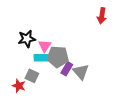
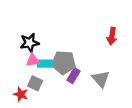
red arrow: (102, 16) -> (112, 36), moved
pink triangle: (45, 46) -> (33, 60), moved, turned 48
gray triangle: (81, 72) -> (101, 79), moved

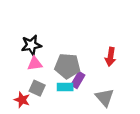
red arrow: (112, 36) -> (110, 57), moved
cyan rectangle: (45, 64) -> (65, 87), moved
gray triangle: (101, 79) -> (105, 97), moved

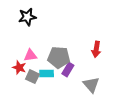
black star: (31, 45) -> (27, 17), moved
cyan rectangle: (65, 87) -> (47, 74), moved
red star: (22, 100) -> (19, 67), moved

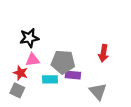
black star: (27, 17) -> (29, 38), moved
purple rectangle: (68, 70) -> (73, 75), turned 64
gray square: (32, 77) -> (17, 90), moved

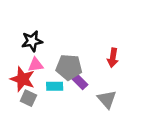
red star: (21, 73) -> (23, 79), size x1.5
purple rectangle: (73, 75) -> (80, 81), turned 40
gray square: (17, 90) -> (28, 98), moved

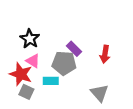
black star: (32, 41) -> (30, 39), turned -30
pink triangle: (36, 65) -> (33, 61), turned 40
purple rectangle: (80, 81) -> (74, 49), moved

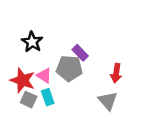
red arrow: (105, 54) -> (116, 73), moved
pink triangle: (33, 61) -> (44, 76), moved
cyan rectangle: (51, 81) -> (48, 97), moved, turned 72

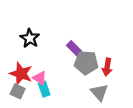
gray pentagon: (69, 68) -> (86, 63), moved
pink triangle: (44, 76) -> (40, 78), moved
gray square: (29, 100) -> (18, 91), moved

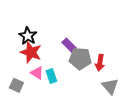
red star: (21, 74) -> (31, 52), moved
cyan rectangle: (44, 89) -> (51, 76), moved
gray triangle: (99, 92) -> (110, 86), moved

